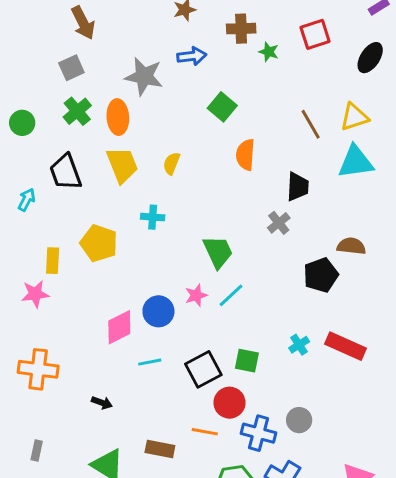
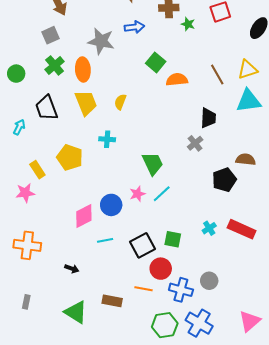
orange semicircle: (245, 155) -> (177, 80), moved, turned 80
yellow rectangle: (53, 261) -> (37, 170), turned -36

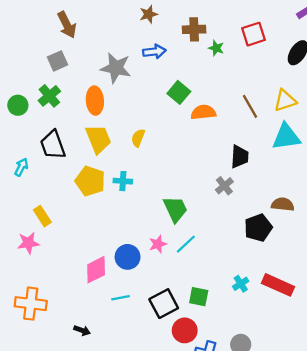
green cross: (55, 65) -> (49, 96), moved
yellow pentagon: (70, 157) -> (90, 181), moved

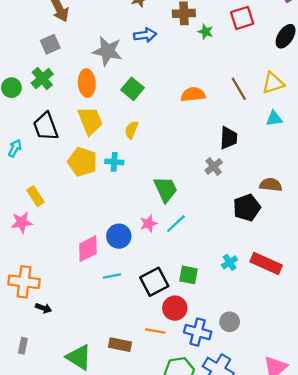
green square: (179, 92) -> (133, 89), moved
cyan triangle: (286, 137) -> (274, 118), size x0.6
yellow semicircle: (138, 138) -> (131, 130), moved
black arrow: (82, 330) -> (43, 308), moved

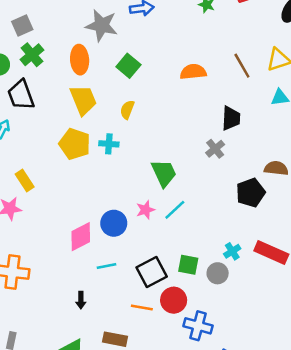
gray square: (50, 44) -> (22, 25), moved
black trapezoid: (46, 126) -> (21, 95), moved
black arrow: (43, 308) -> (81, 300), moved, turned 70
gray circle: (230, 322) -> (218, 273), moved
orange line: (155, 331) -> (142, 307), moved

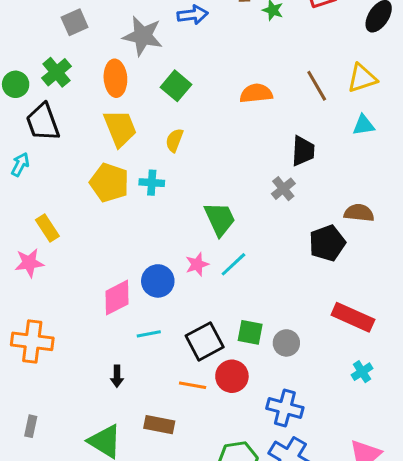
gray square: (22, 25) -> (75, 22), moved
cyan cross: (232, 251) -> (362, 372), moved
blue cross: (198, 326) -> (285, 408), moved

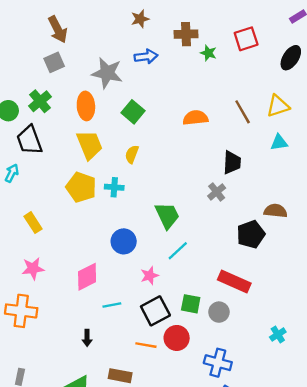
pink star: (29, 263) -> (33, 268), moved
pink star: (197, 264) -> (150, 276), moved
blue circle: (158, 281) -> (124, 241), moved
red rectangle: (353, 317) -> (234, 281), moved

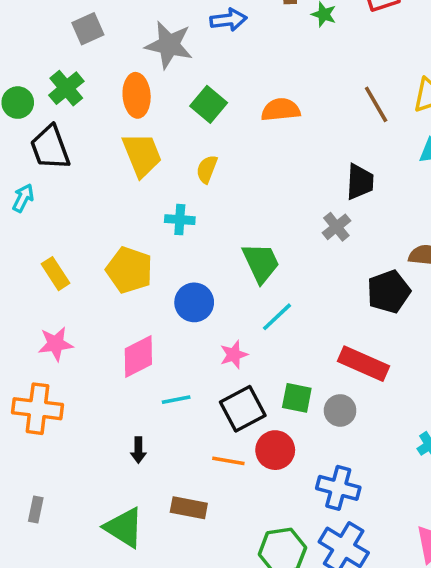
orange semicircle: (195, 118) -> (281, 110), moved
yellow pentagon: (81, 187) -> (129, 270), moved

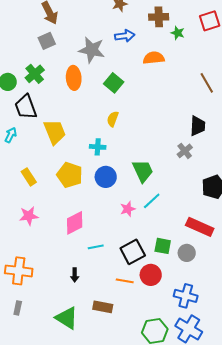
orange semicircle: (281, 110) -> (154, 58), moved
yellow trapezoid: (142, 155) -> (55, 132), moved
blue circle: (194, 302) -> (106, 177), moved
pink star: (234, 355) -> (128, 209), moved
orange cross: (38, 409) -> (19, 271), moved

